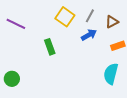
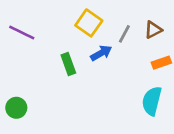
gray line: (90, 16) -> (124, 34), moved
blue arrow: (89, 35) -> (101, 53), moved

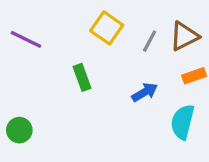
brown triangle: (153, 30) -> (184, 36), size x1.4
blue arrow: (101, 53) -> (145, 92), moved

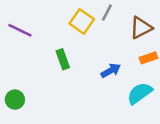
gray line: (150, 41) -> (107, 13), moved
cyan semicircle: (183, 122) -> (140, 93), turned 40

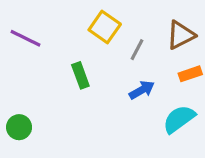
gray line: (107, 13) -> (137, 50), moved

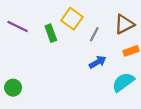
green rectangle: (80, 75) -> (51, 33), moved

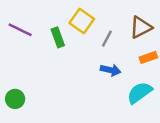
blue arrow: (98, 62) -> (111, 70), turned 42

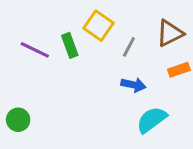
purple line: (20, 30) -> (35, 50), moved
cyan semicircle: (140, 93) -> (152, 120), moved

